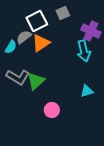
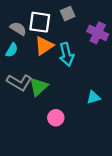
white square: (37, 21) -> (40, 22), turned 35
gray semicircle: (24, 37) -> (18, 29), moved, turned 70
cyan arrow: (84, 51) -> (67, 54), moved

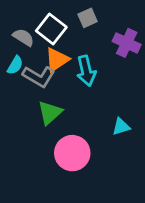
white square: (40, 22) -> (51, 29), turned 30
gray L-shape: (19, 82) -> (39, 76), moved
pink circle: (56, 118) -> (72, 153), size x1.6

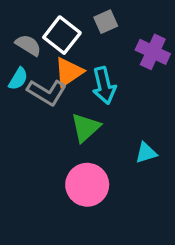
green triangle: (50, 113) -> (86, 128), moved

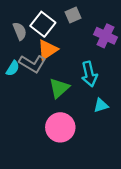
gray semicircle: (28, 45) -> (20, 31), turned 36
cyan semicircle: (18, 79) -> (13, 68), moved
cyan arrow: (104, 85) -> (89, 74), moved

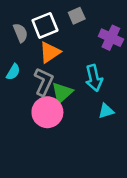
white square: (43, 24) -> (45, 25), turned 30
gray L-shape: (32, 64) -> (44, 82), moved, turned -96
pink circle: (60, 127) -> (47, 112), moved

